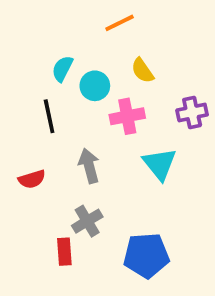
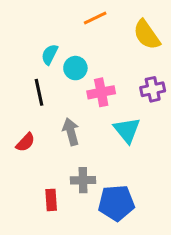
yellow semicircle: (142, 71) -> (147, 35), moved, size x1.5
red semicircle: (32, 179) -> (25, 142), turned -30
gray cross: (87, 221) -> (83, 180), moved, turned 30

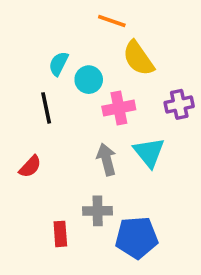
orange line: (95, 18) -> (112, 21), turned 45
yellow semicircle: (147, 35) -> (138, 58), moved
gray arrow: (71, 132) -> (106, 159), moved

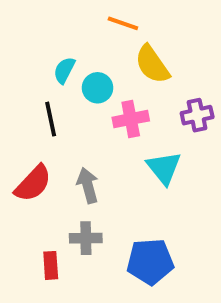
gray arrow: (106, 159) -> (88, 185), moved
red semicircle: (30, 167) -> (33, 183), size x1.5
gray cross: (98, 211) -> (86, 238), moved
red rectangle: (60, 234) -> (51, 265), moved

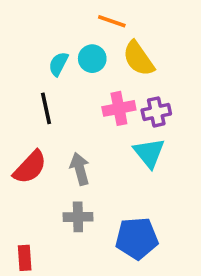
cyan circle: (98, 88) -> (92, 59), moved
purple cross: (197, 115) -> (156, 112), moved
red rectangle: (51, 265) -> (25, 258), moved

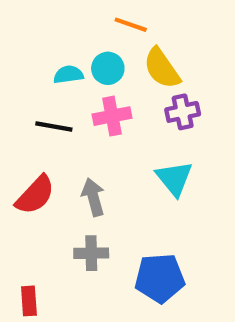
cyan semicircle: (58, 64) -> (68, 75), turned 55
black line: (46, 108) -> (54, 126), turned -68
pink cross: (119, 108) -> (112, 116), moved
purple cross: (156, 112) -> (183, 112), moved

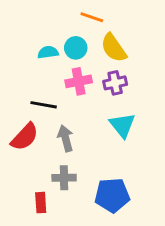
purple cross: (183, 112) -> (115, 83), moved
black line: (54, 126) -> (44, 105), moved
red rectangle: (29, 301) -> (41, 203), moved

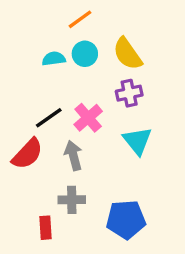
orange line: (92, 17) -> (80, 19), moved, turned -55
pink cross: (79, 81) -> (88, 118), moved, turned -30
black line: (44, 105) -> (49, 118), turned -45

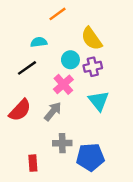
cyan circle: (85, 54) -> (70, 60), moved
black line: (49, 118) -> (27, 68), moved
gray arrow: (73, 156) -> (53, 111), turned 54
gray cross: (72, 200) -> (62, 143), moved

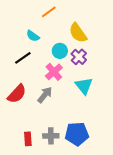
cyan semicircle: (39, 42) -> (33, 36), turned -136
purple cross: (93, 67) -> (79, 57), turned -35
gray cross: (62, 143) -> (51, 136), moved

